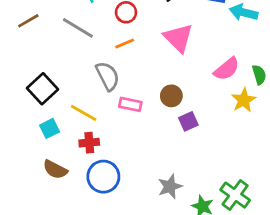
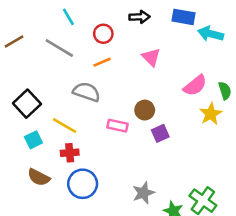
pink triangle: (178, 38) -> (151, 57), size x0.7
gray semicircle: (108, 76) -> (86, 92), turned -44
pink rectangle: (130, 104) -> (118, 126), moved

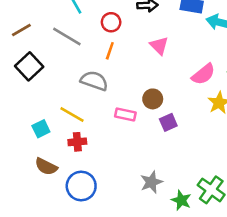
orange line: (102, 62) -> (110, 51), turned -48
black square: (27, 104) -> (29, 66), moved
blue circle: (83, 184) -> (81, 186), moved

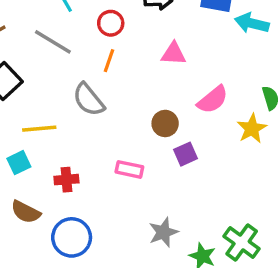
pink triangle: (159, 46) -> (174, 54), turned -42
pink semicircle: (203, 74) -> (213, 100), moved
gray semicircle: (94, 81) -> (89, 100), turned -148
yellow line: (72, 115) -> (39, 129), moved, turned -35
pink rectangle: (125, 115) -> (129, 169), moved

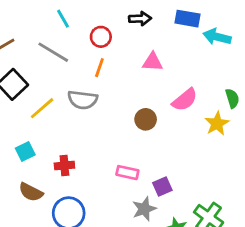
gray semicircle: (89, 100) -> (83, 100), turned -44
yellow line: (39, 129) -> (42, 108), moved, turned -36
purple square: (186, 154) -> (162, 187), moved
pink rectangle: (129, 169) -> (127, 173), moved

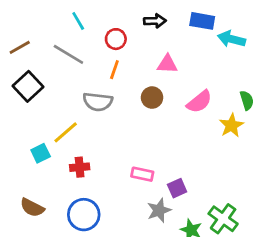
yellow line: (42, 108) -> (66, 132), moved
brown circle: (146, 119) -> (152, 98), moved
brown semicircle: (31, 192) -> (32, 208), moved

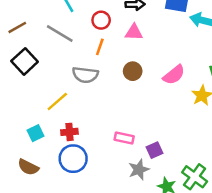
pink triangle: (167, 64) -> (134, 32), moved
cyan square: (41, 153) -> (35, 133), moved
blue circle: (84, 215) -> (73, 159), moved

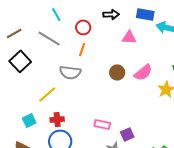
pink triangle: (134, 32) -> (129, 37), moved
brown circle: (133, 71) -> (117, 72), moved

